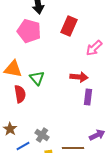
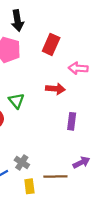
pink arrow: (94, 48) -> (78, 68), turned 48
red arrow: (79, 77) -> (55, 89), moved

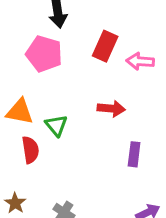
pink arrow: (78, 68) -> (140, 61), moved

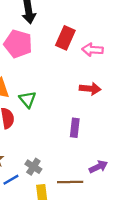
red arrow: (111, 109) -> (90, 89), moved
purple rectangle: (134, 154) -> (75, 128), moved

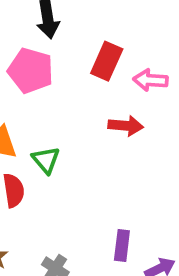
red arrow: (90, 89) -> (126, 126), moved
purple rectangle: (75, 128) -> (122, 246), moved

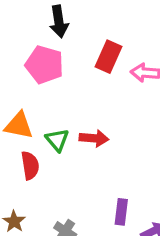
red arrow: (126, 126) -> (94, 138), moved

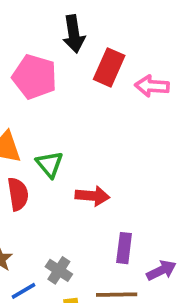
black arrow: (59, 22) -> (74, 34), moved
red arrow: (94, 138) -> (92, 196), moved

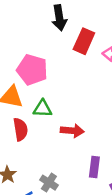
pink pentagon: (35, 77) -> (32, 70), moved
green triangle: (50, 164) -> (42, 109), turned -48

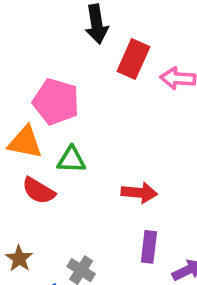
red semicircle: (20, 129) -> (39, 191), turned 130
red arrow: (72, 131) -> (139, 193), moved

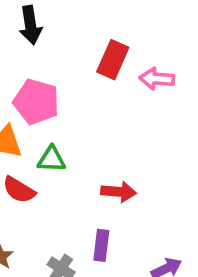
black arrow: (97, 24) -> (30, 25), moved
purple rectangle: (149, 247) -> (101, 245), moved

